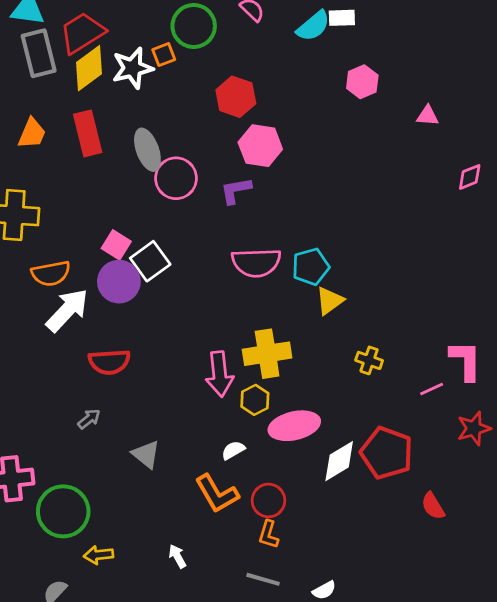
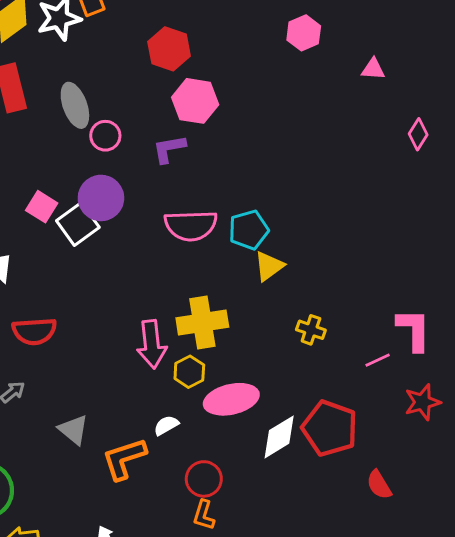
pink diamond: (470, 177) -> (418, 134), turned -36
pink circle: (176, 178) -> (105, 136), size x0.7
purple circle: (119, 282) -> (101, 198), moved
orange L-shape: (217, 494) -> (124, 459), moved, turned 102

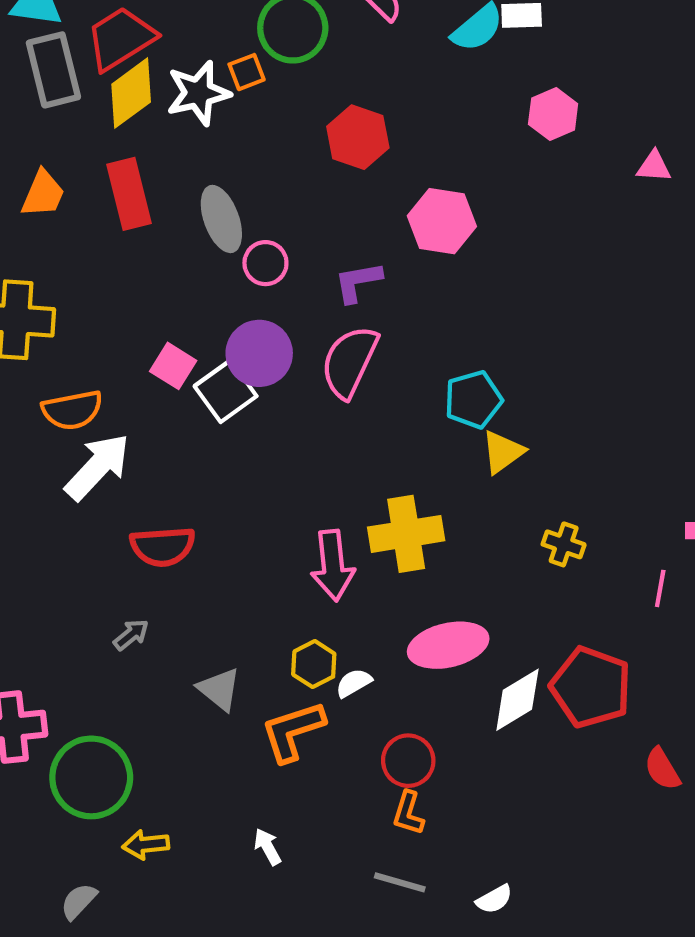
pink hexagon: (195, 101) -> (442, 221), moved
pink semicircle: (191, 226) -> (349, 362), moved, turned 117
pink line: (378, 360) -> (660, 588), turned -55
yellow hexagon: (189, 372) -> (314, 664), moved

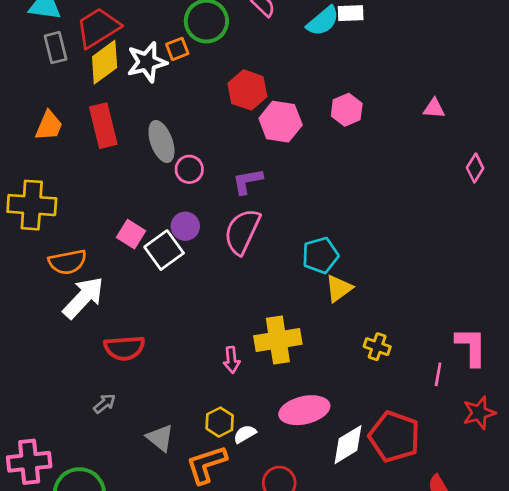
gray rectangle: (53, 70) -> (56, 48), size x0.7
pink hexagon: (553, 114) -> (347, 110), moved
pink hexagon: (442, 221) -> (281, 122), moved
purple circle: (259, 353) -> (185, 226), size x0.7
pink arrow: (333, 565) -> (232, 360), size x0.6

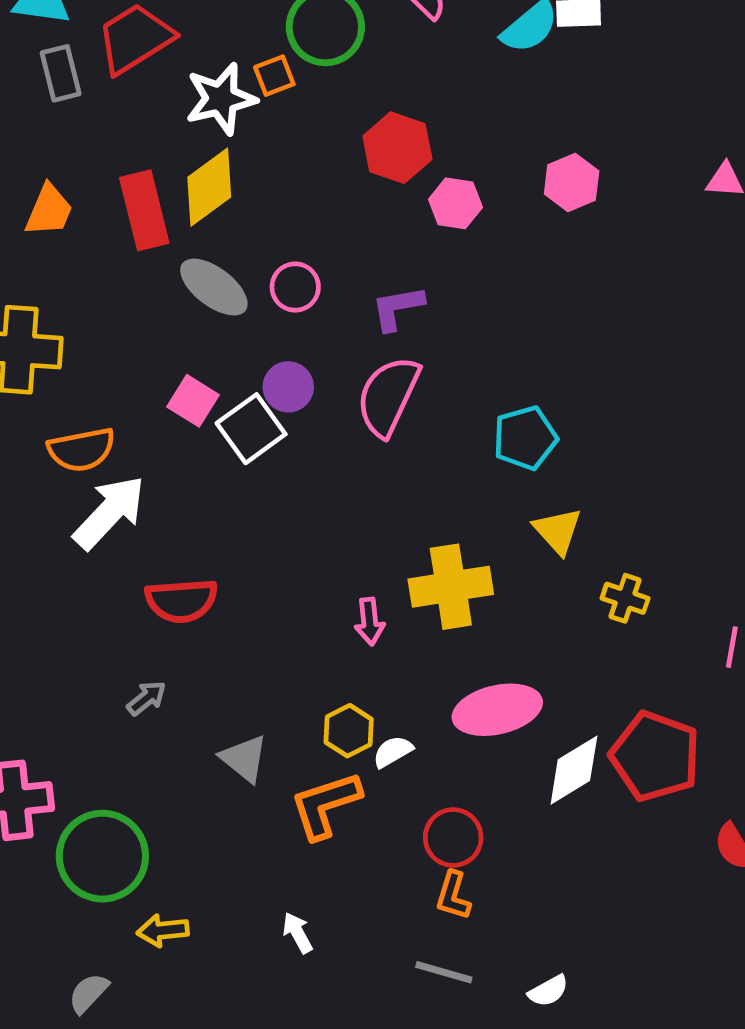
yellow diamond: (105, 62) -> (209, 187), moved
pink hexagon: (281, 122) -> (455, 203), size x0.7
gray ellipse: (161, 142) -> (214, 287), moved, turned -33
yellow triangle: (339, 288) -> (558, 531), moved, turned -36

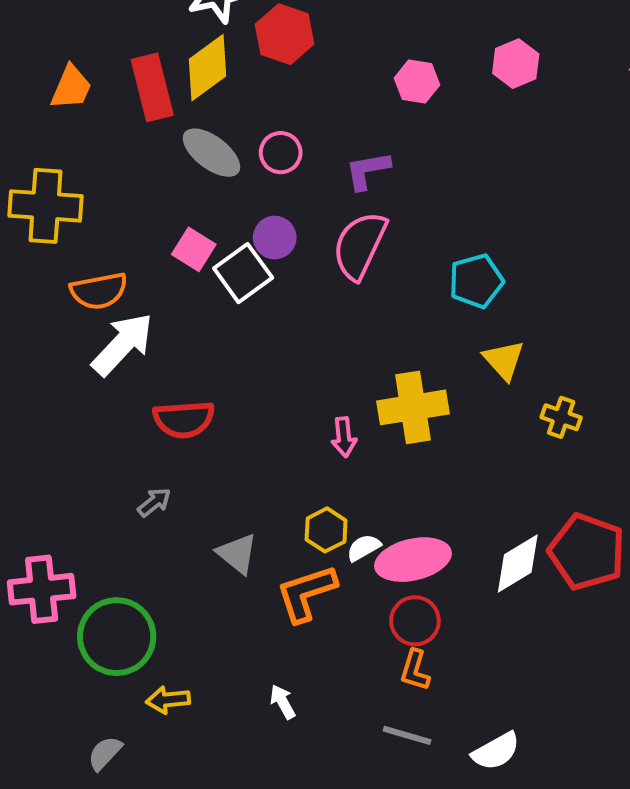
red hexagon: (397, 148) -> (285, 34), moved
pink ellipse: (497, 710) -> (413, 560), moved
white semicircle: (548, 991) -> (496, 751), size x1.4

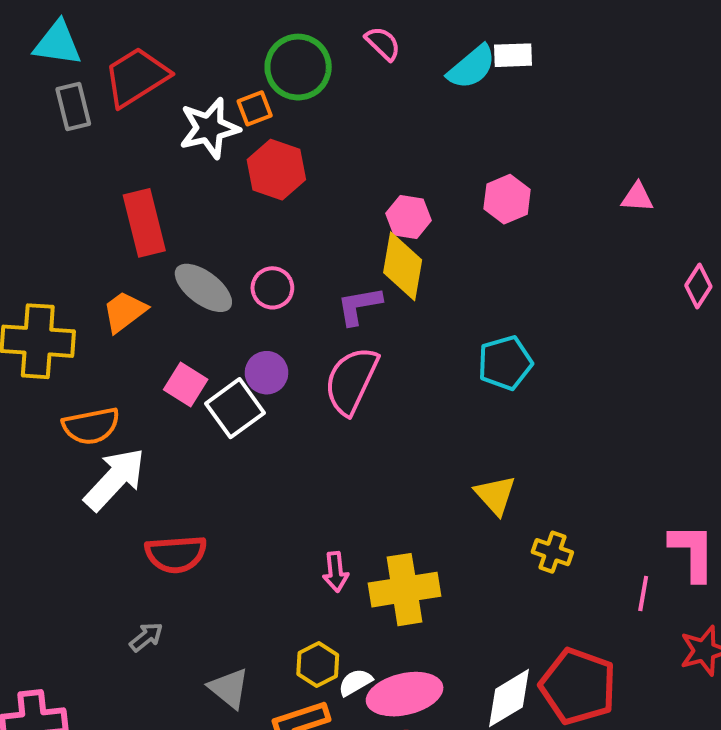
yellow diamond: (208, 68) -> (403, 266), moved, turned -44
orange trapezoid: (71, 87) -> (125, 312), moved, turned -150
cyan pentagon: (476, 281) -> (505, 363), moved
yellow cross: (413, 407) -> (405, 590), moved

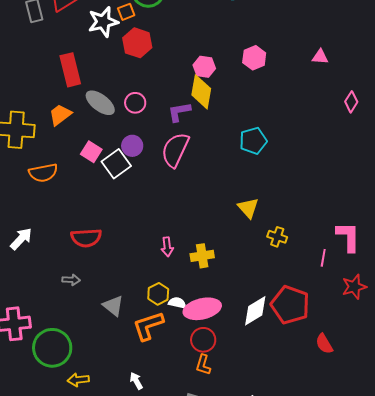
white arrow: (115, 479) -> (21, 239), moved, size x0.7
yellow cross: (405, 590) -> (202, 256), size x0.7
gray arrow: (146, 637) -> (71, 280), turned 42
white semicircle: (355, 682) -> (177, 303), turned 42

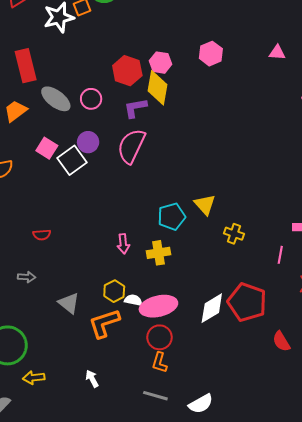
red hexagon: (137, 43) -> (127, 71), moved
cyan pentagon: (253, 141) -> (172, 217), moved
red semicircle: (86, 238) -> (42, 235), size x0.6

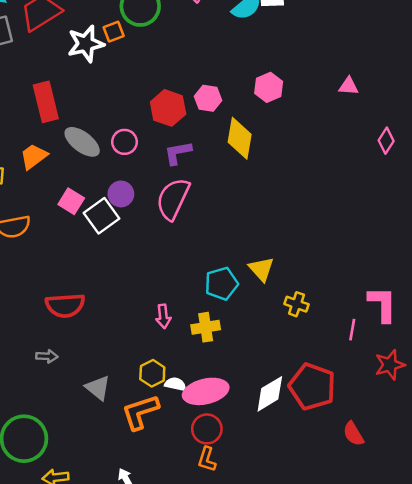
yellow diamond: (157, 88) -> (240, 138), moved
red semicircle: (42, 235) -> (65, 305), size x1.8

